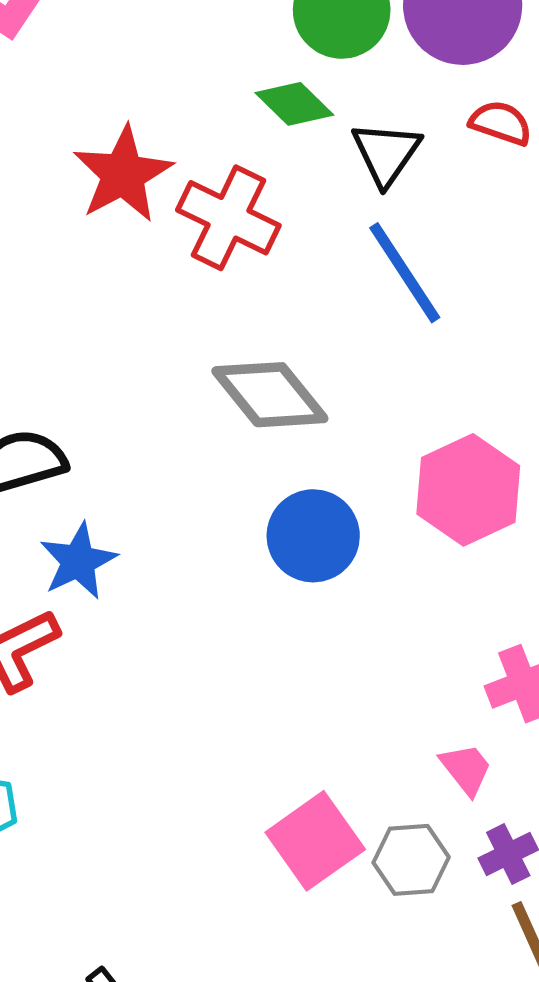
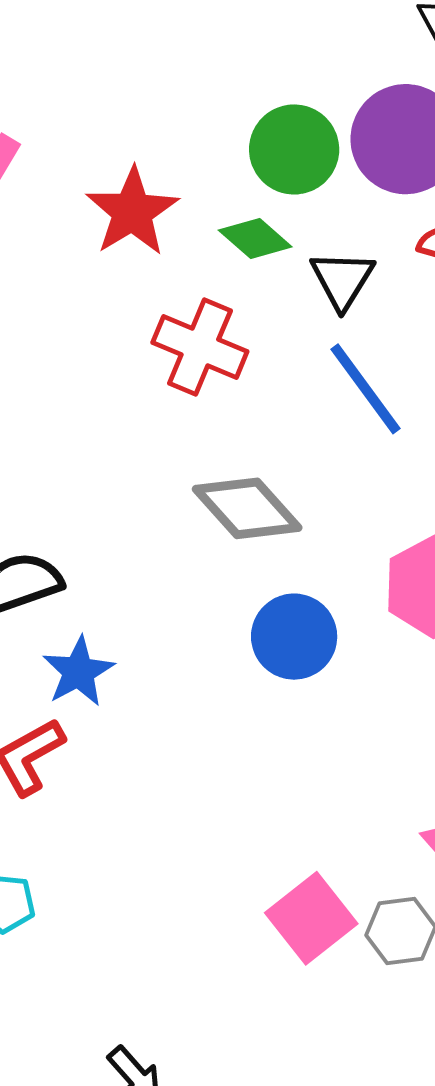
red star: (123, 174) -> (132, 212), moved

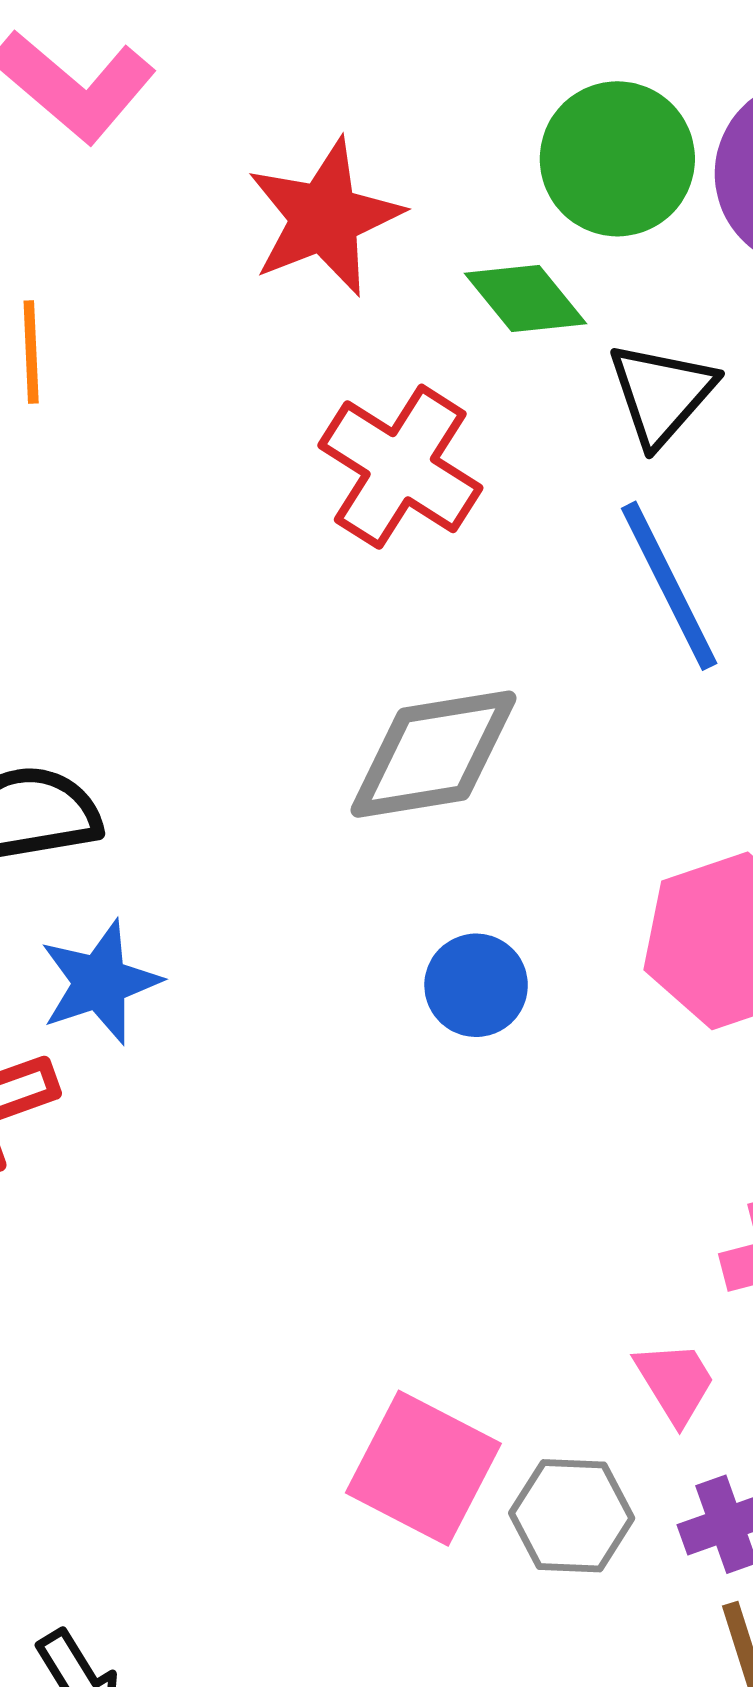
gray diamond: (247, 508) -> (433, 754), turned -67
blue circle: (294, 637) -> (476, 985), size x0.7
pink square: (311, 918) -> (423, 1468), turned -34

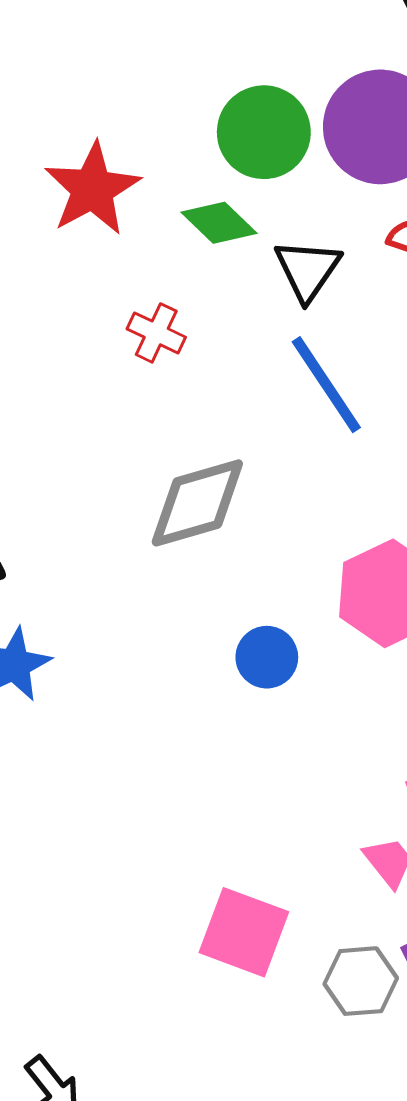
red cross: (400, 467) -> (156, 333), size x0.6
blue circle: (476, 985) -> (267, 657), moved
gray hexagon: (572, 1516) -> (361, 981), moved

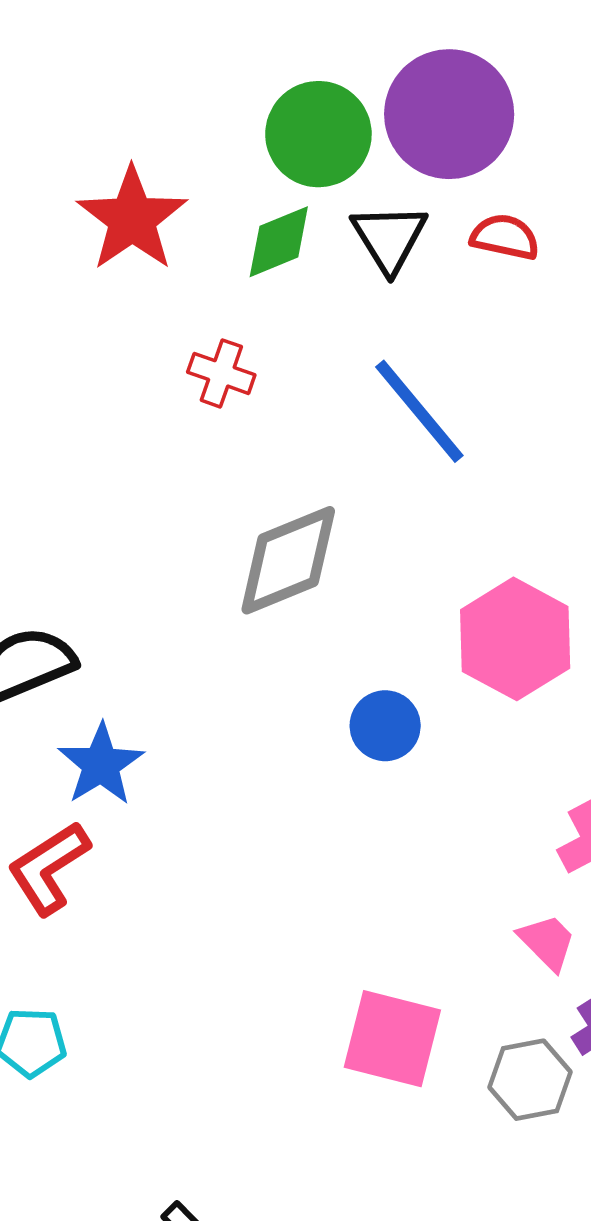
green diamond: (219, 223) -> (279, 242), turned -60
black triangle: (308, 270) -> (389, 238), moved

